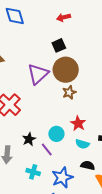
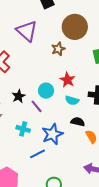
brown circle: (66, 70) -> (75, 27), moved
purple triangle: (38, 74) -> (27, 31), turned -35

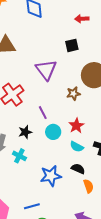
purple line: (37, 106) -> (43, 113), moved
cyan cross: (23, 129) -> (19, 156), moved
blue line: (37, 154) -> (32, 206), moved

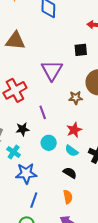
cyan circle: (53, 132) -> (49, 143), moved
blue star: (51, 176) -> (26, 173), moved
orange semicircle: (88, 186) -> (68, 197), moved
blue line: (32, 206) -> (34, 200), moved, turned -63

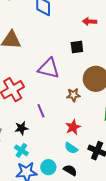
purple triangle: (52, 70) -> (49, 68), turned -45
cyan circle: (49, 143) -> (48, 167), moved
cyan cross: (14, 152) -> (21, 150), moved

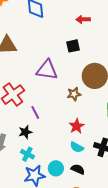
purple line: (41, 111) -> (35, 112), moved

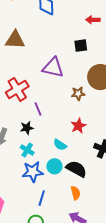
cyan semicircle: (77, 147) -> (60, 145), moved
black semicircle: (78, 169) -> (76, 169), size x1.5

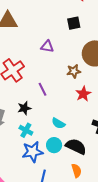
purple triangle: (53, 67) -> (47, 46), size x0.6
purple line: (38, 109) -> (43, 89), moved
red star: (78, 126) -> (83, 94), moved

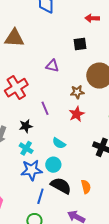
red star: (83, 94) -> (77, 114), moved
black semicircle: (76, 146) -> (61, 186), moved
orange semicircle: (76, 171) -> (86, 187), moved

